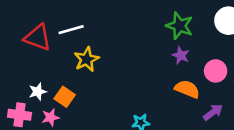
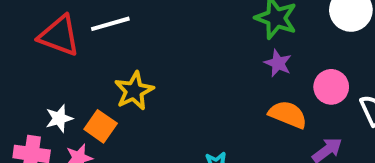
yellow star: (87, 59) -> (134, 91), moved

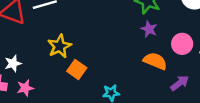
orange square: (101, 126) -> (77, 70), moved

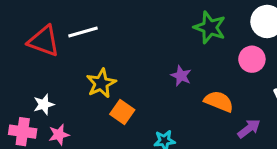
purple star: (149, 29) -> (181, 76), moved
pink circle: (182, 44) -> (252, 59), moved

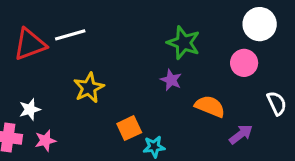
green star: (210, 28) -> (184, 43), moved
red triangle: (44, 41) -> (30, 44), turned -40
orange square: (122, 112) -> (129, 128), moved, turned 30

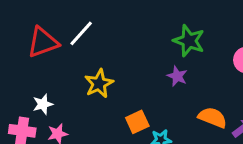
white line: (70, 35) -> (81, 33), turned -32
orange semicircle: (210, 106) -> (213, 117), moved

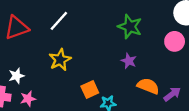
white line: (81, 33) -> (59, 21), moved
purple star: (177, 76) -> (129, 61), moved

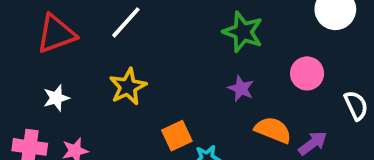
pink circle: (175, 41) -> (307, 73), moved
white star: (16, 76) -> (56, 98), moved

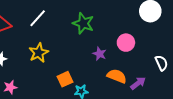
green star: (243, 32) -> (83, 23), moved
pink circle: (307, 73) -> (126, 43), moved

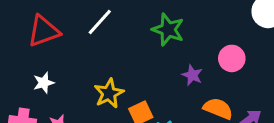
yellow star: (39, 53) -> (109, 93), moved

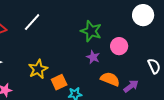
green star: (168, 30) -> (91, 31), moved

